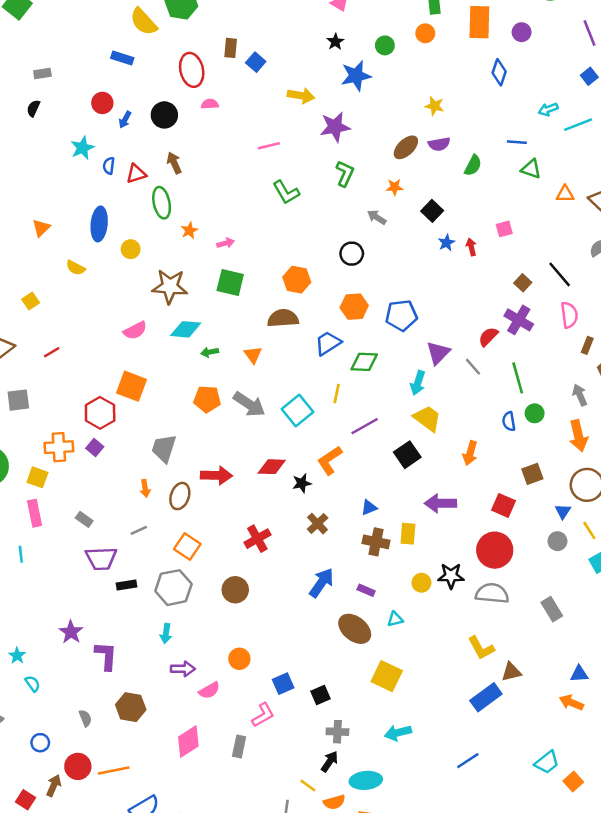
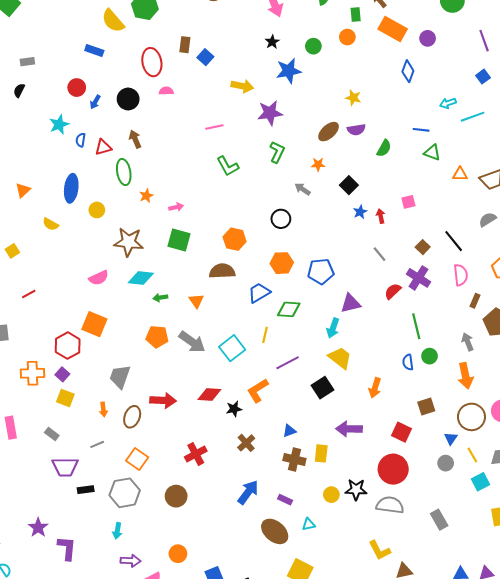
orange rectangle: (479, 22) -> (393, 29), turned -64
purple triangle: (438, 353) -> (351, 303), turned 30
gray line: (473, 367) -> (379, 254), moved
yellow square: (37, 477) -> (65, 398), moved

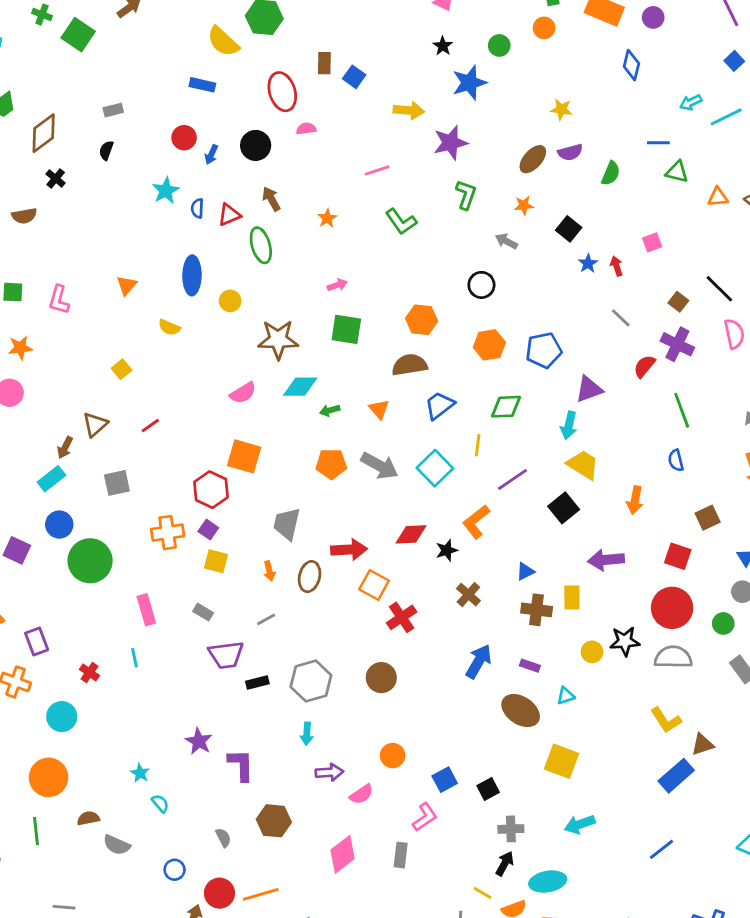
orange star: (146, 196) -> (327, 218), moved
blue trapezoid: (259, 293) -> (439, 405), moved
green circle: (430, 356) -> (723, 623), moved
orange square: (137, 459) -> (374, 585), moved

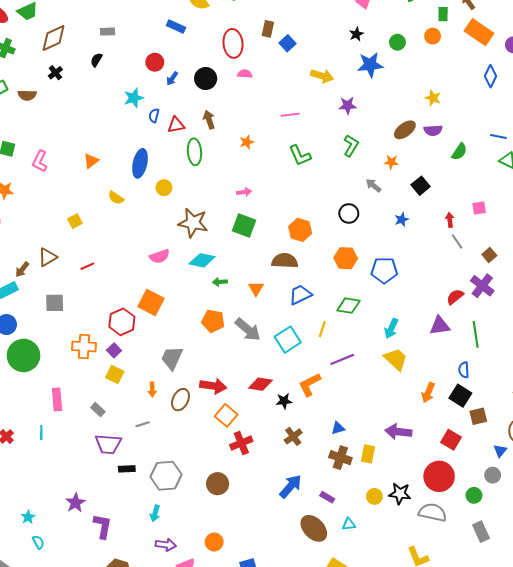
purple star: (450, 143) -> (348, 106), size x0.7
blue star: (588, 263) -> (402, 220), moved
gray line: (621, 318) -> (457, 242), moved
purple triangle: (589, 389) -> (440, 326), moved
black square: (564, 508) -> (460, 396), moved, turned -30

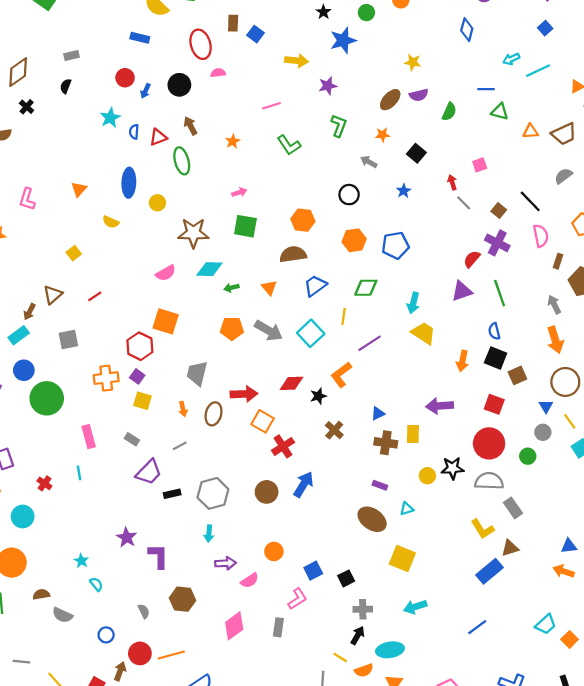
purple trapezoid: (108, 444) -> (149, 472), turned -40
blue arrow: (291, 486) -> (304, 484), moved
gray rectangle: (481, 532) -> (513, 508), moved

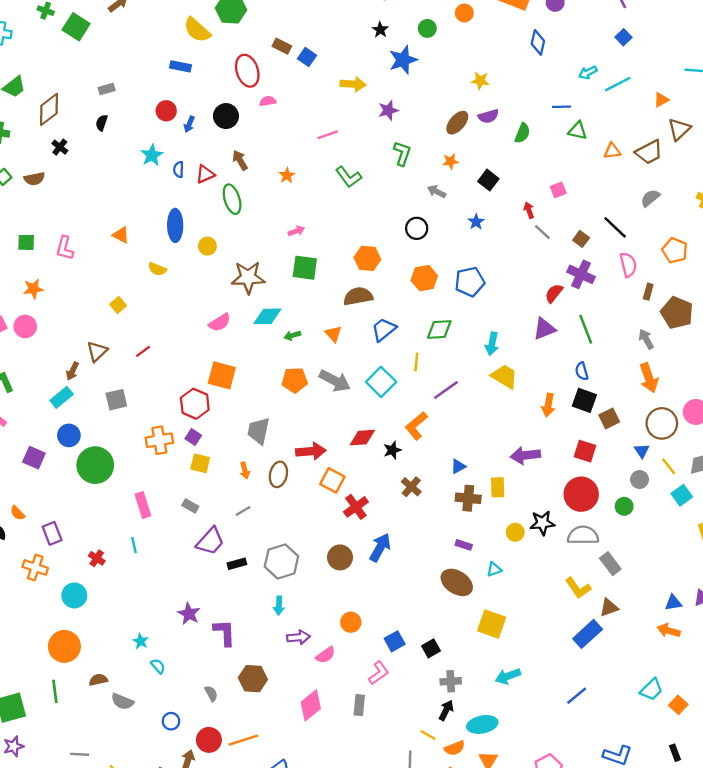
brown rectangle: (233, 23) -> (282, 46), turned -63
orange triangle: (79, 189) -> (121, 235), turned -42

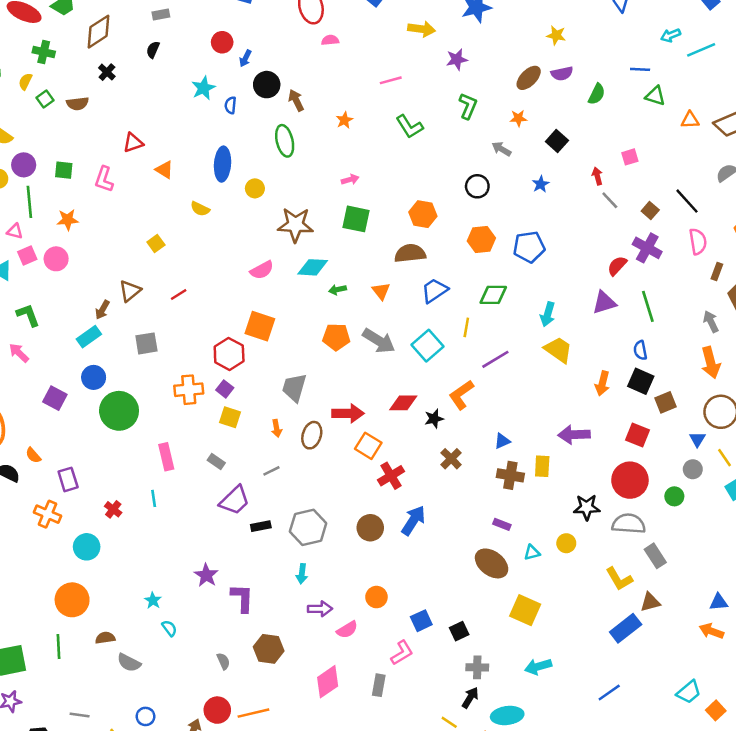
black circle: (226, 116) -> (267, 85), moved
red triangle: (205, 174) -> (133, 143), moved
yellow circle: (515, 532) -> (566, 543), moved
blue circle: (171, 721) -> (146, 716), moved

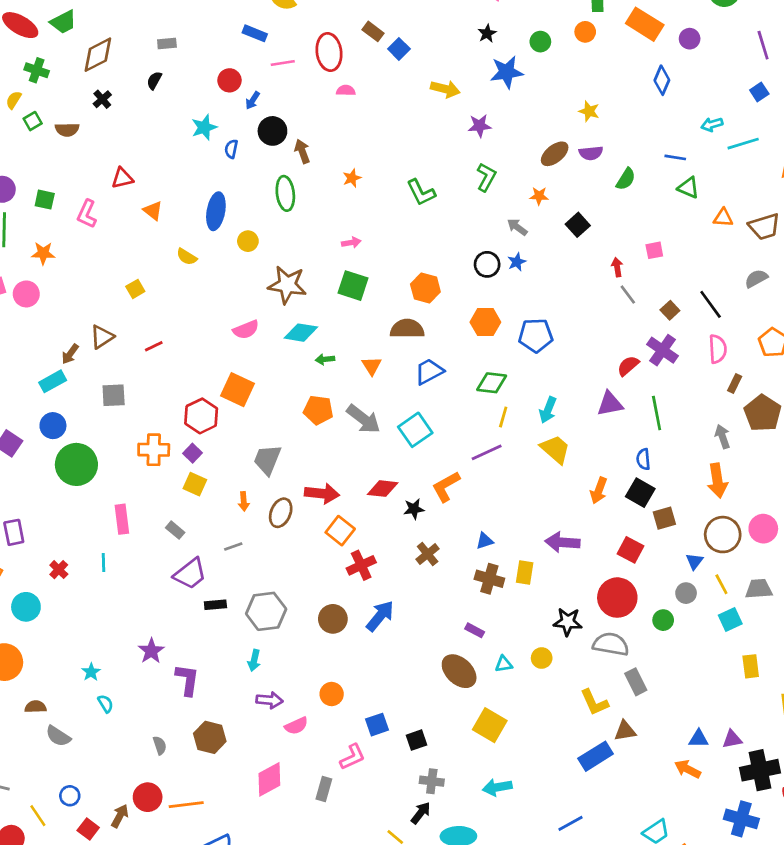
pink line: (391, 80) -> (283, 63), moved
blue star: (541, 184) -> (517, 262), moved
yellow line: (466, 327) -> (503, 417), moved

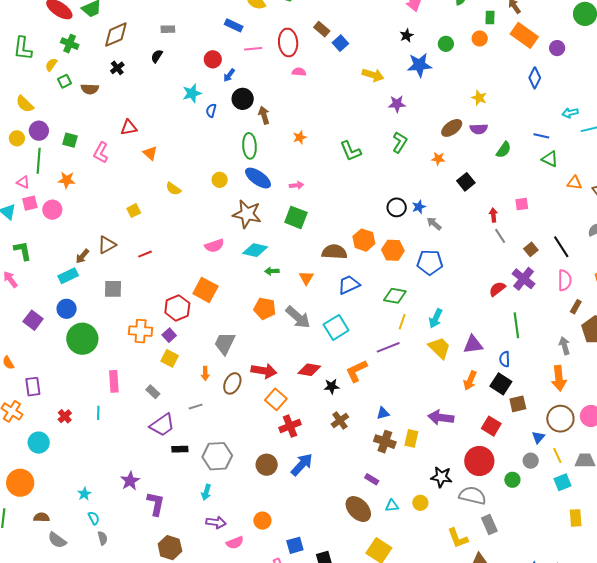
blue ellipse: (216, 211) -> (258, 178), moved, turned -68
gray arrow: (517, 227) -> (434, 224), moved
orange hexagon: (425, 288) -> (364, 240), moved
purple triangle: (610, 404) -> (473, 345), moved
gray semicircle: (160, 745) -> (103, 538), moved

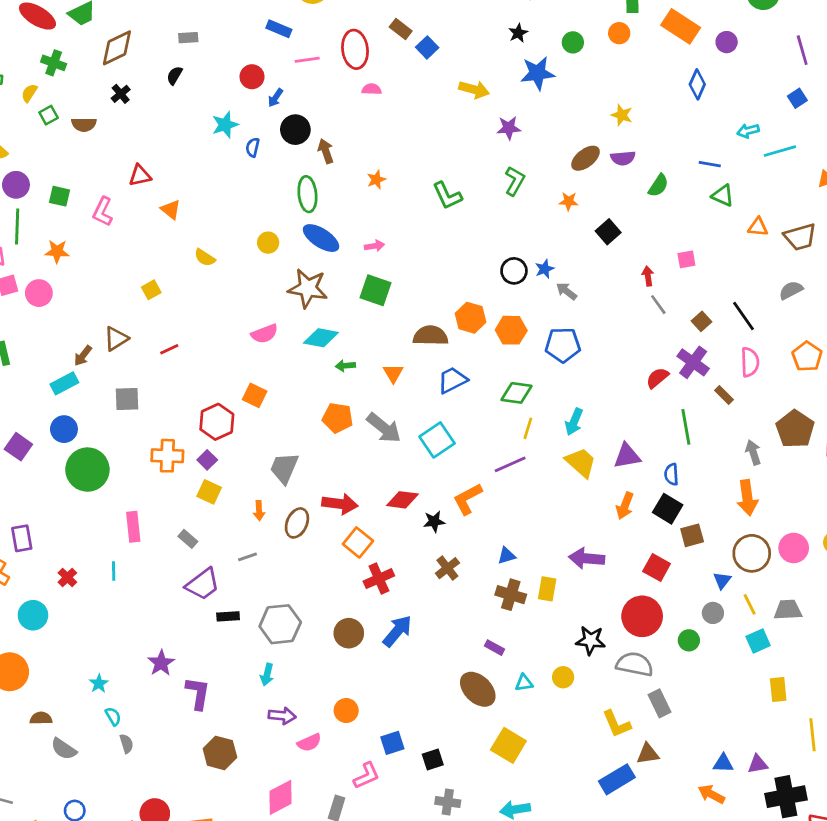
orange square: (205, 290) -> (255, 395), size x0.7
brown rectangle: (576, 307) -> (724, 395), moved, turned -72

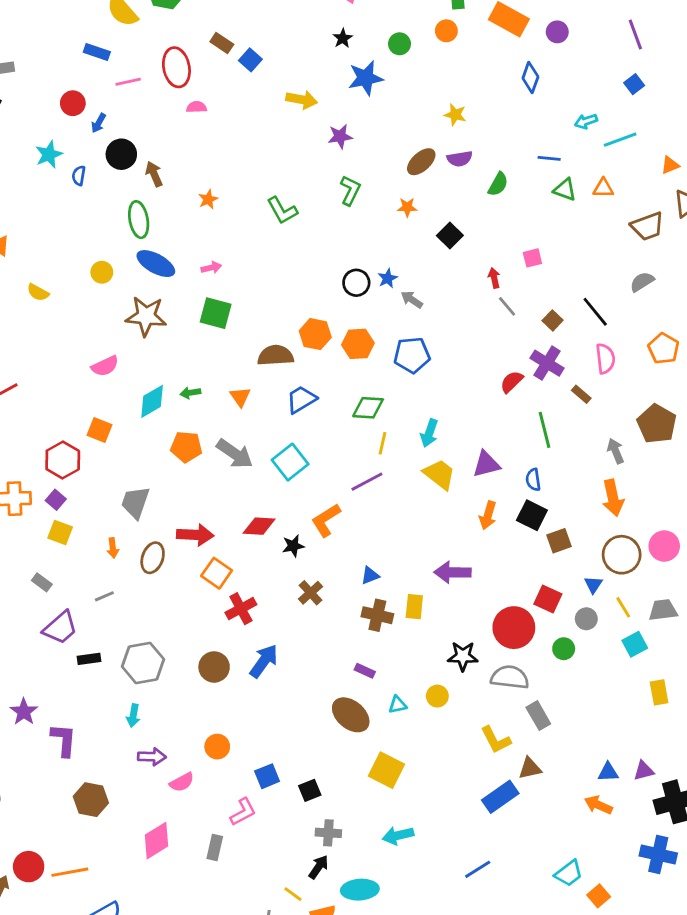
orange triangle: (758, 227) -> (603, 188), moved
cyan diamond: (321, 338) -> (152, 401), moved, turned -36
red square: (657, 567) -> (548, 599), moved

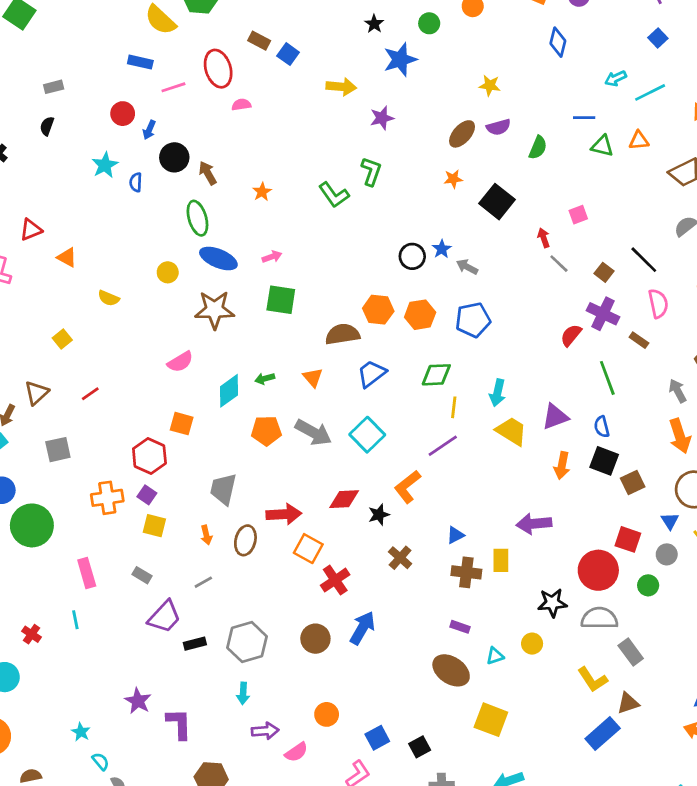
green L-shape: (350, 190) -> (371, 171), moved
black square: (450, 236) -> (497, 202), size x1.4

